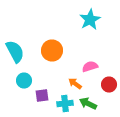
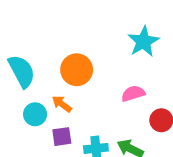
cyan star: (90, 20) -> (143, 42), moved
orange arrow: (75, 84) -> (62, 104), moved

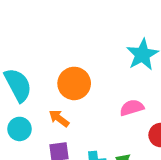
cyan circle: (35, 114) -> (20, 129), moved

